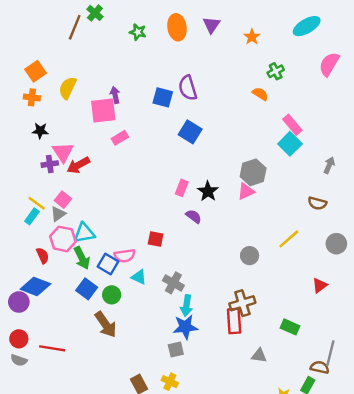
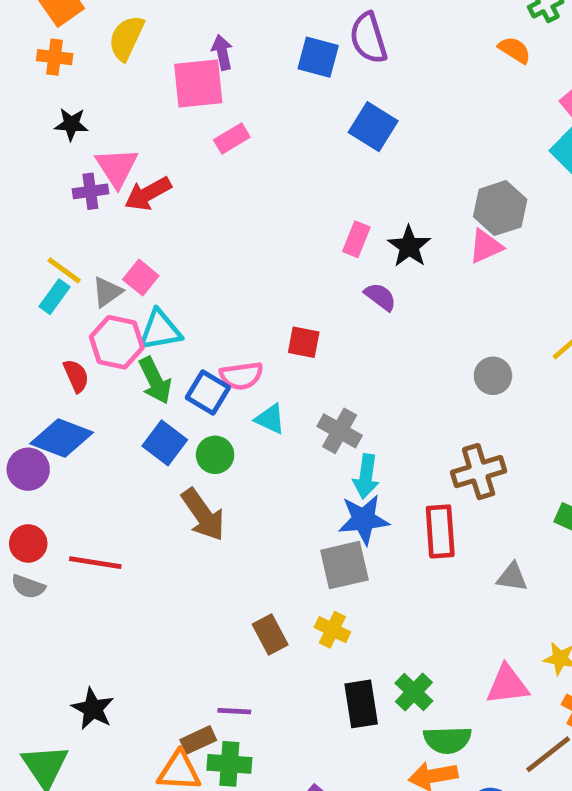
pink square: (63, 200) -> (141, 278), moved
red rectangle: (234, 321) -> (440, 531), moved
gray square: (176, 350) -> (344, 565), size x1.5

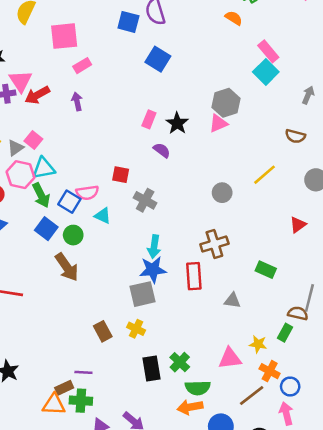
purple arrow: (222, 52) -> (77, 101), moved
gray cross: (340, 431) -> (145, 200), moved

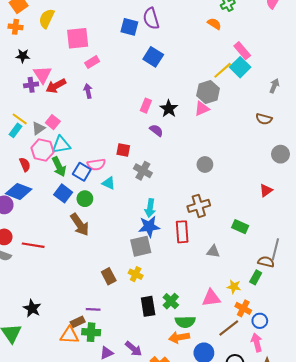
yellow line: (264, 175) -> (223, 70), moved

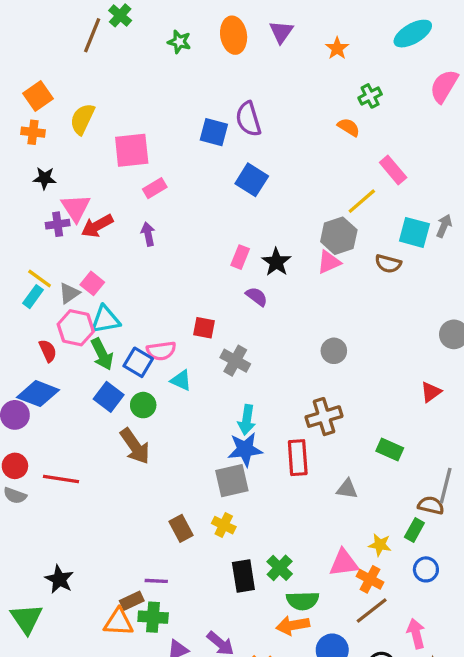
cyan square: (240, 67) -> (414, 232), moved, turned -30
brown semicircle: (264, 119) -> (388, 264), moved
orange cross: (243, 308) -> (370, 579), moved
blue circle: (260, 321) -> (426, 569), moved

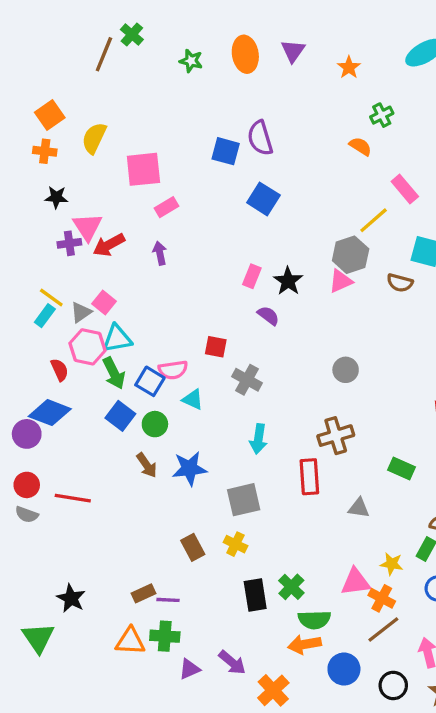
brown arrow: (135, 446) -> (147, 465), size x0.7
blue star: (245, 449) -> (189, 468), moved
brown rectangle: (132, 601) -> (143, 593), moved

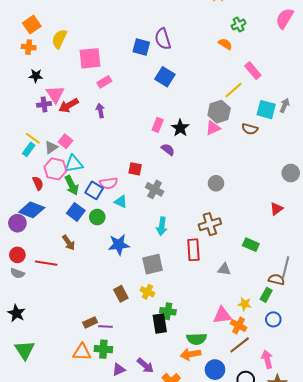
brown arrow: (147, 465) -> (69, 243), moved
green cross: (291, 587) -> (168, 311), moved, turned -35
black star: (71, 598) -> (16, 313), moved

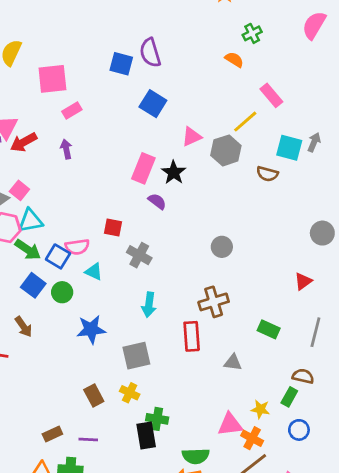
pink rectangle: (158, 125) -> (143, 168), size x1.5
pink triangle: (213, 128) -> (192, 137), moved
green arrow: (72, 185) -> (28, 250), turned -30
gray line: (286, 267) -> (315, 332), moved
purple line: (105, 327) -> (88, 440), moved

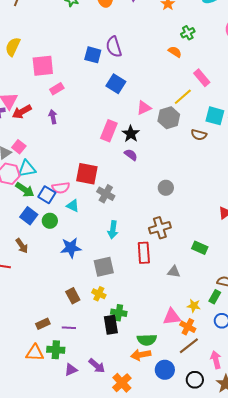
purple semicircle: (157, 201) -> (131, 155), moved
red square: (113, 228) -> (87, 174), size x1.6

